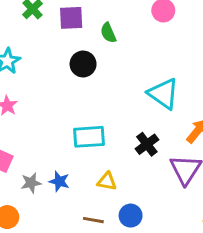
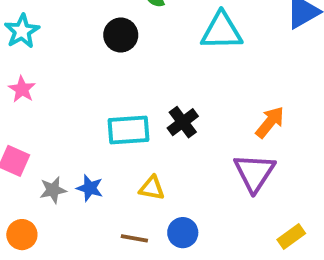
cyan triangle: (163, 94) -> (222, 31), moved, turned -36
black cross: (147, 144) -> (183, 122), moved

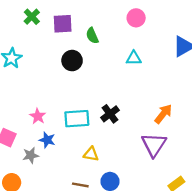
cyan triangle: (222, 31) -> (134, 58), size x0.6
pink star: (22, 89) -> (38, 116), moved
blue star: (90, 188) -> (47, 140), moved

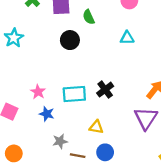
yellow triangle: (91, 154) -> (96, 127), moved
gray star: (31, 155) -> (60, 141), moved

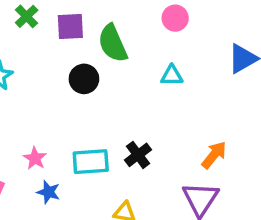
green semicircle: (89, 17) -> (113, 43), size x1.6

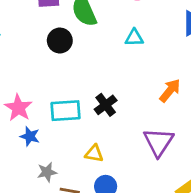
orange arrow: (214, 155) -> (170, 91), moved
pink star: (35, 158) -> (18, 108), size x1.4

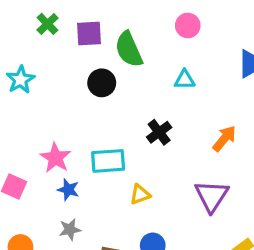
black cross: (106, 105) -> (159, 132), moved
yellow triangle: (94, 153) -> (140, 194), moved, turned -30
gray star: (47, 172) -> (70, 229), moved

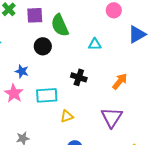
pink circle: (188, 25) -> (114, 10), moved
black cross: (159, 132) -> (79, 77), turned -35
blue star: (68, 190) -> (22, 71), moved

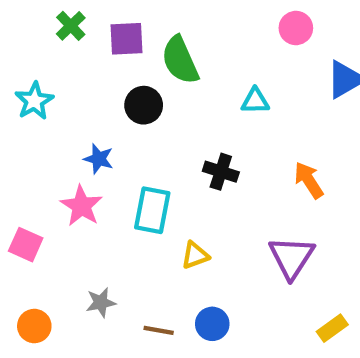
orange arrow: (120, 81) -> (309, 180), turned -72
cyan rectangle: (47, 95) -> (152, 210), turned -75

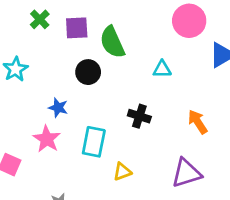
pink circle: (296, 28) -> (189, 21), size x1.5
purple triangle: (292, 257) -> (186, 173), turned 40

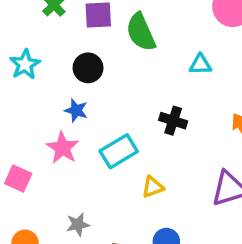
black circle: (88, 72) -> (88, 68), moved
cyan rectangle: (94, 142) -> (119, 151), turned 48

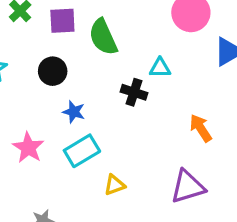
blue star: (76, 110) -> (74, 112), moved
black cross: (173, 121) -> (134, 92), moved

